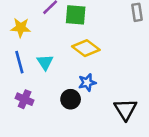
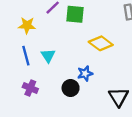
yellow diamond: (86, 48) -> (101, 43), moved

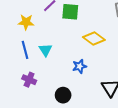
black circle: (71, 88) -> (63, 95), moved

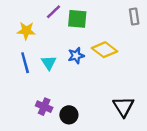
blue star: (80, 66) -> (76, 56), moved
purple cross: (29, 80) -> (44, 107), moved

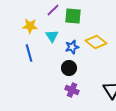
cyan triangle: (49, 63) -> (52, 36), moved
purple cross: (44, 107) -> (72, 90), moved
black circle: (69, 115) -> (69, 68), moved

